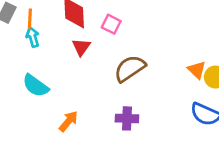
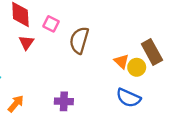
brown semicircle: (130, 68) -> (79, 40), moved, turned -40

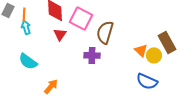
pink square: (51, 24) -> (81, 18), size x1.6
purple cross: (64, 101) -> (92, 55), moved

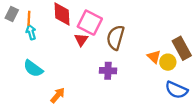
red triangle: (60, 34) -> (81, 40), moved
purple cross: (92, 55) -> (108, 71), moved
blue semicircle: (147, 81) -> (176, 90), moved

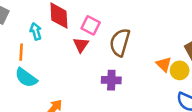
orange line: (29, 18) -> (21, 52), moved
pink square: (90, 23) -> (91, 25), size x0.7
cyan arrow: (31, 32) -> (36, 31), moved

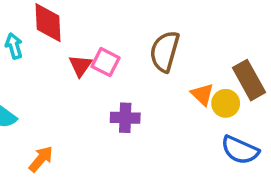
pink square: (91, 25) -> (105, 62), moved
brown semicircle: (120, 42) -> (165, 51), moved

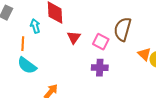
pink square: (105, 62) -> (101, 42), moved

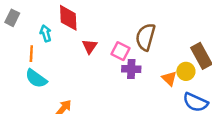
orange triangle: (144, 54) -> (169, 78), moved
purple cross: (100, 68) -> (131, 69), moved

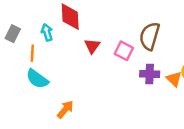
gray rectangle: (12, 18) -> (13, 34), moved
purple cross: (131, 69) -> (150, 74), moved

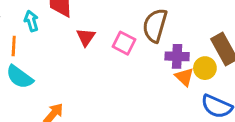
purple cross: (150, 74) -> (177, 56), moved

